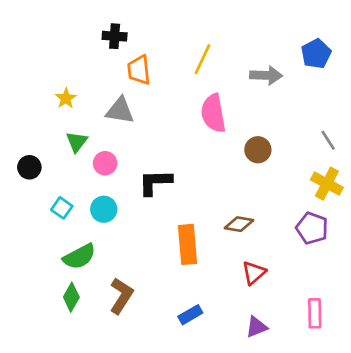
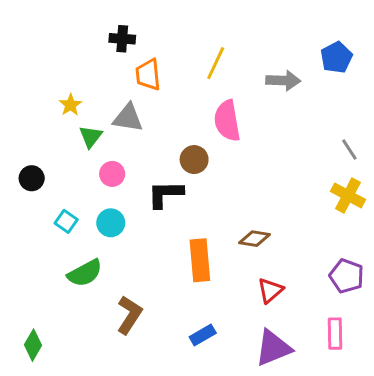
green triangle: (77, 142) -> (91, 137), moved
brown circle: (258, 150) -> (194, 160), moved
purple pentagon: (312, 228) -> (347, 276), moved
green diamond: (71, 297) -> (33, 345), moved
purple triangle: (257, 327) -> (273, 348), size x1.6

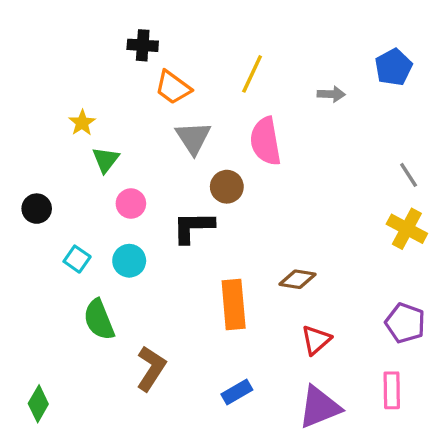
orange trapezoid: (148, 75) -> (173, 87), turned -48
gray arrow: (283, 80) -> (331, 94), size x0.7
gray triangle: (128, 118) -> (193, 138), moved, turned 48
green semicircle: (85, 273) -> (99, 320), turned 96

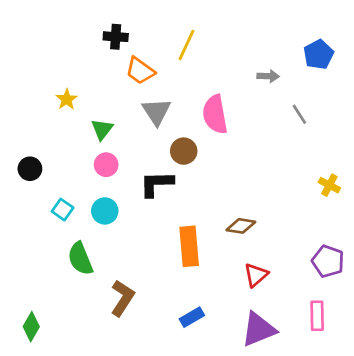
yellow line: (252, 74) -> (186, 45), moved
green triangle: (106, 160) -> (102, 129), moved
gray line: (409, 175) -> (299, 114), moved
yellow cross: (407, 229) -> (329, 185), size x0.7

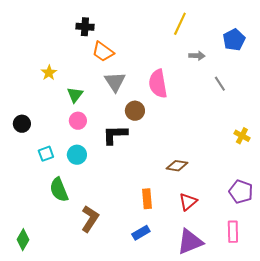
yellow line: (186, 45) -> (180, 24), moved
cyan square: (63, 210) -> (46, 154), turned 35
orange rectangle: (189, 246) -> (147, 199), moved, size x0.7

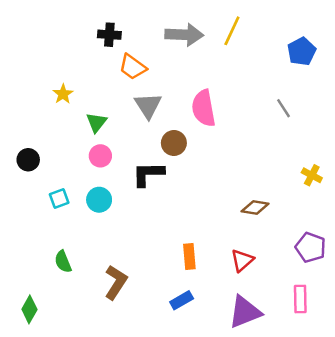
gray arrow: (197, 56) -> (184, 35), moved, size x1.8
brown diamond: (177, 166) -> (255, 207), moved
green semicircle: (59, 190) -> (63, 262), moved, size x0.7

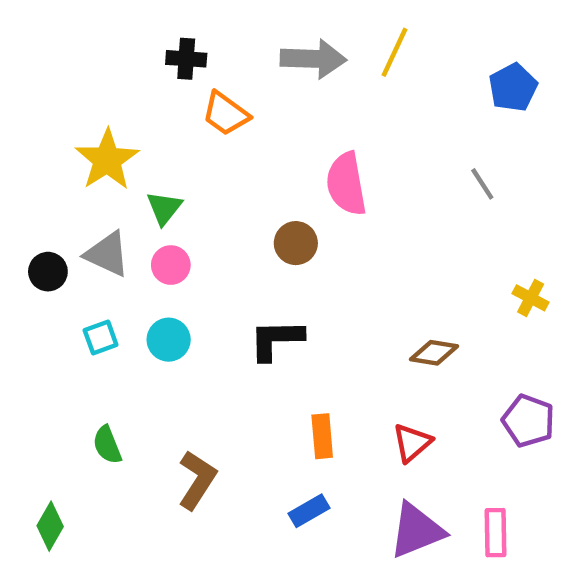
yellow star: (63, 94) -> (107, 160), size x1.8
gray triangle: (148, 106) -> (107, 254), moved, turned -32
black L-shape: (148, 174) -> (276, 340), moved
pink rectangle: (300, 299) -> (495, 533), moved

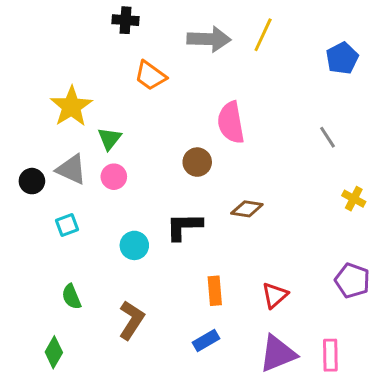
black cross: (186, 59) -> (126, 20), moved
gray line: (482, 184) -> (327, 137), moved
cyan circle: (169, 340) -> (134, 245), moved
brown diamond: (434, 353) -> (247, 209), moved
green diamond: (50, 526) -> (54, 352), moved

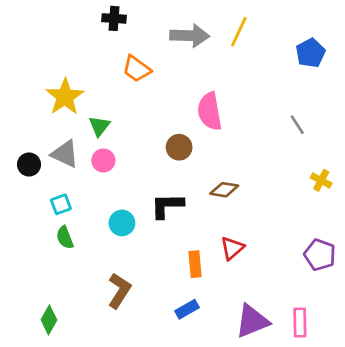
red triangle: (275, 295) -> (232, 248), moved
green semicircle: (71, 297) -> (65, 238), moved

